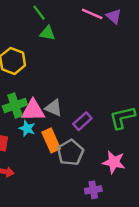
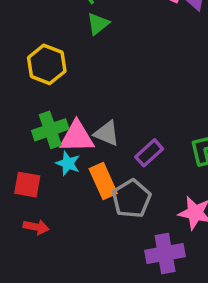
green triangle: (48, 33) -> (98, 24), turned -49
purple cross: (93, 190) -> (165, 254), size x1.5

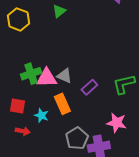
yellow hexagon: (47, 64) -> (19, 19), moved
cyan star: (68, 163) -> (41, 115), moved
gray pentagon: (132, 199) -> (77, 138), moved

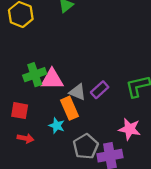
gray triangle: (64, 76) -> (78, 92), moved
cyan star: (41, 115) -> (57, 126), moved

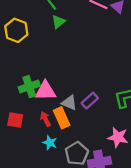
cyan star: (57, 126) -> (50, 143), moved
red arrow: (25, 138) -> (45, 119), moved, turned -128

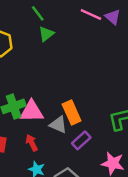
purple rectangle: (90, 101) -> (81, 140), moved
orange rectangle: (62, 118) -> (72, 113), moved

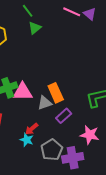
gray triangle: (58, 125) -> (45, 103), turned -42
red arrow: (32, 143) -> (32, 129), moved, turned -104

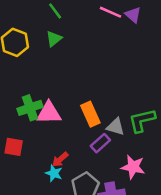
green triangle: (35, 28) -> (54, 39), moved
gray triangle: (45, 103) -> (115, 127), moved, turned 35

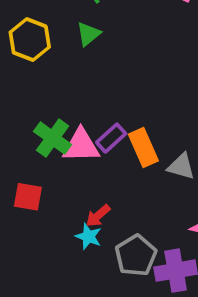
green cross: (30, 108) -> (53, 138), turned -35
purple rectangle: (100, 143) -> (111, 138), moved

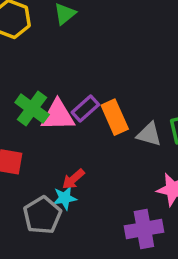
cyan star: (88, 236) -> (65, 198), turned -30
gray pentagon: (136, 255) -> (42, 215), moved

